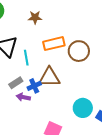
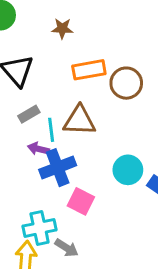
cyan line: (26, 58) -> (51, 130), moved
gray rectangle: (16, 83) -> (29, 114), moved
blue cross: (34, 86) -> (58, 168), moved, size x1.6

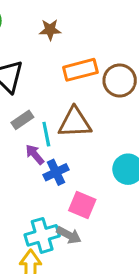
purple arrow: (38, 149) -> (35, 154), turned 40
blue cross: (58, 168) -> (56, 172), size x0.7
gray arrow: (67, 248) -> (69, 235), moved

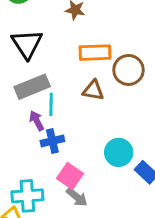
gray rectangle: (22, 120) -> (32, 87), size x1.6
brown triangle: (75, 123) -> (93, 90), moved, size x0.7
gray arrow: (69, 235) -> (77, 197), moved

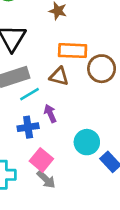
brown triangle: (93, 90) -> (59, 76), moved
cyan line: (51, 104) -> (29, 94), turned 54
purple arrow: (37, 121) -> (50, 113), moved

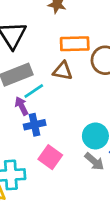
purple arrow: (50, 113) -> (22, 106), moved
gray arrow: (46, 179) -> (94, 161), moved

